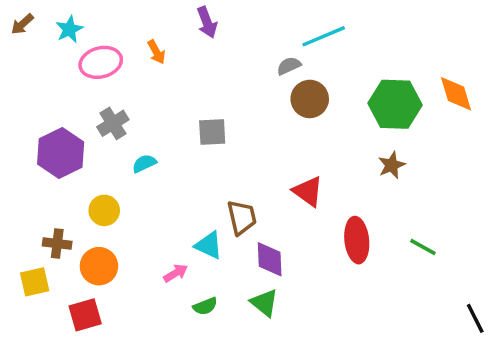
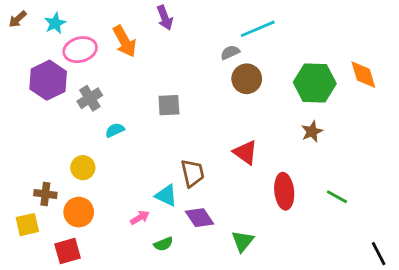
orange arrow: (156, 52) -> (125, 41), size x1.6
purple hexagon: (61, 153) -> (48, 80), moved
purple diamond: (270, 259) -> (200, 218), moved, turned -32
green triangle: (264, 303) -> (243, 241), moved, turned 30

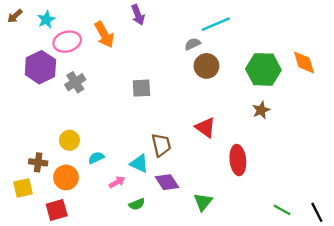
cyan semicircle: (115, 130) -> (96, 158), moved
green line: (337, 197) -> (282, 210), moved

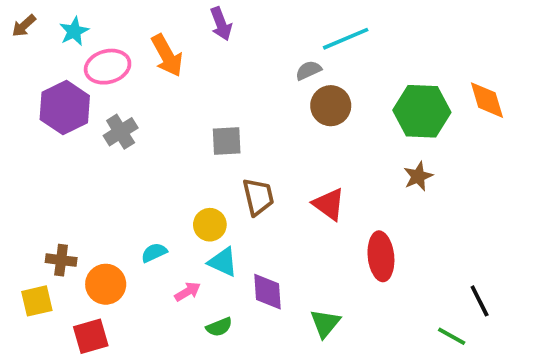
yellow circle: (69, 140) -> (210, 225), moved
brown trapezoid: (161, 145) -> (258, 197), moved
purple diamond: (167, 182) -> (268, 292), turned 30
black line: (317, 212) -> (480, 301), moved

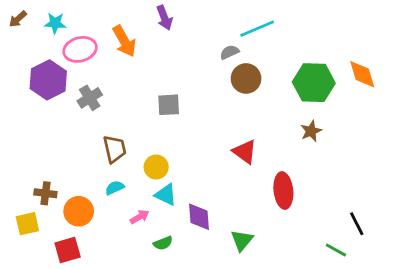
cyan star: (74, 31) -> (55, 23), turned 30
brown trapezoid: (258, 197) -> (115, 149), moved

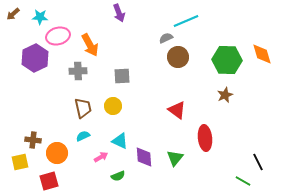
orange arrow: (124, 41) -> (90, 45), moved
gray cross: (90, 98) -> (78, 71), moved, turned 30
yellow circle: (156, 167) -> (113, 106), moved
green triangle: (242, 240) -> (175, 158), moved

